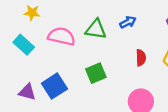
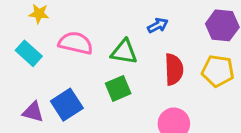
green triangle: (96, 29) -> (124, 52), moved
red semicircle: (141, 58) -> (174, 69), size x1.5

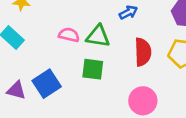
pink semicircle: (76, 43) -> (69, 35), moved, size x0.7
green square: (118, 88) -> (93, 69), turned 30

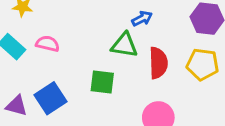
pink semicircle: (69, 35) -> (48, 44), moved
green triangle: (98, 36) -> (124, 45), moved

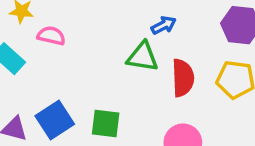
pink semicircle: (48, 44) -> (51, 36), moved
green square: (102, 82) -> (106, 123), moved

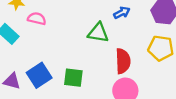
blue arrow: (164, 25) -> (122, 13), moved
red semicircle: (183, 78) -> (123, 61), moved

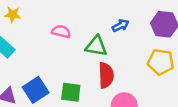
pink semicircle: (37, 19) -> (61, 32), moved
red semicircle: (123, 61) -> (106, 75), moved

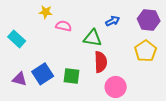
yellow star: (13, 15) -> (46, 12), moved
yellow pentagon: (161, 62) -> (146, 51), turned 30

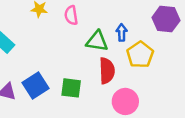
blue arrow: (113, 21) -> (122, 33), moved, turned -64
pink semicircle: (64, 26) -> (71, 15), moved, turned -112
yellow pentagon: (146, 51) -> (140, 55), moved

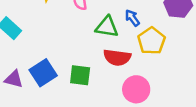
blue arrow: (122, 33) -> (132, 18), turned -35
red semicircle: (107, 71) -> (117, 57), turned 100

